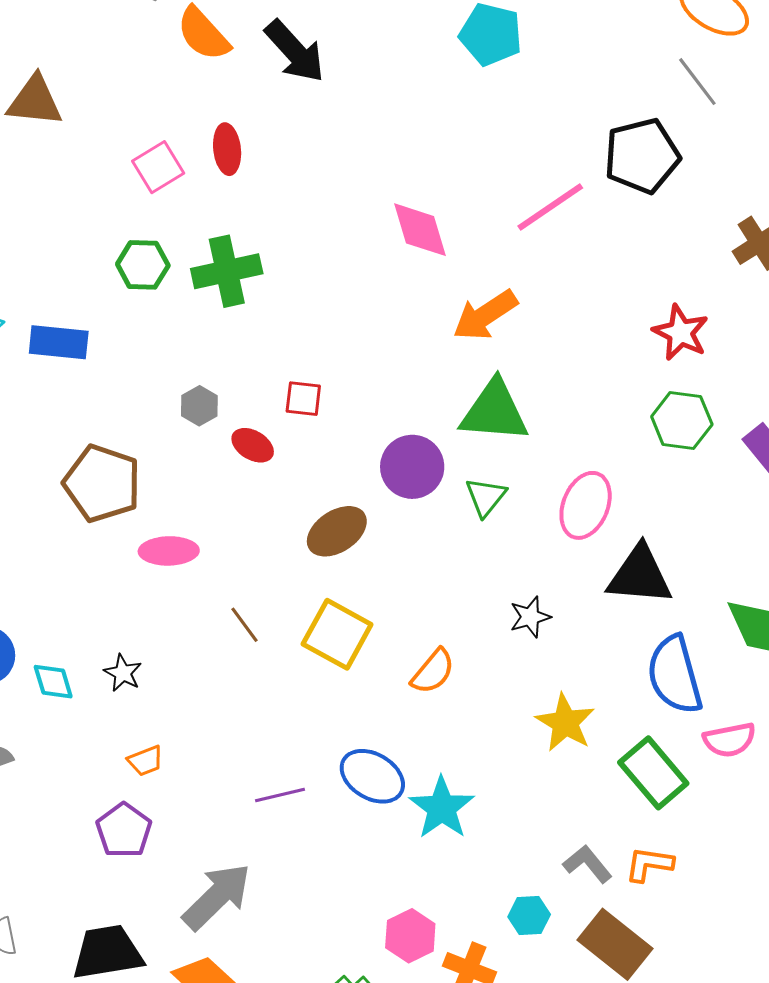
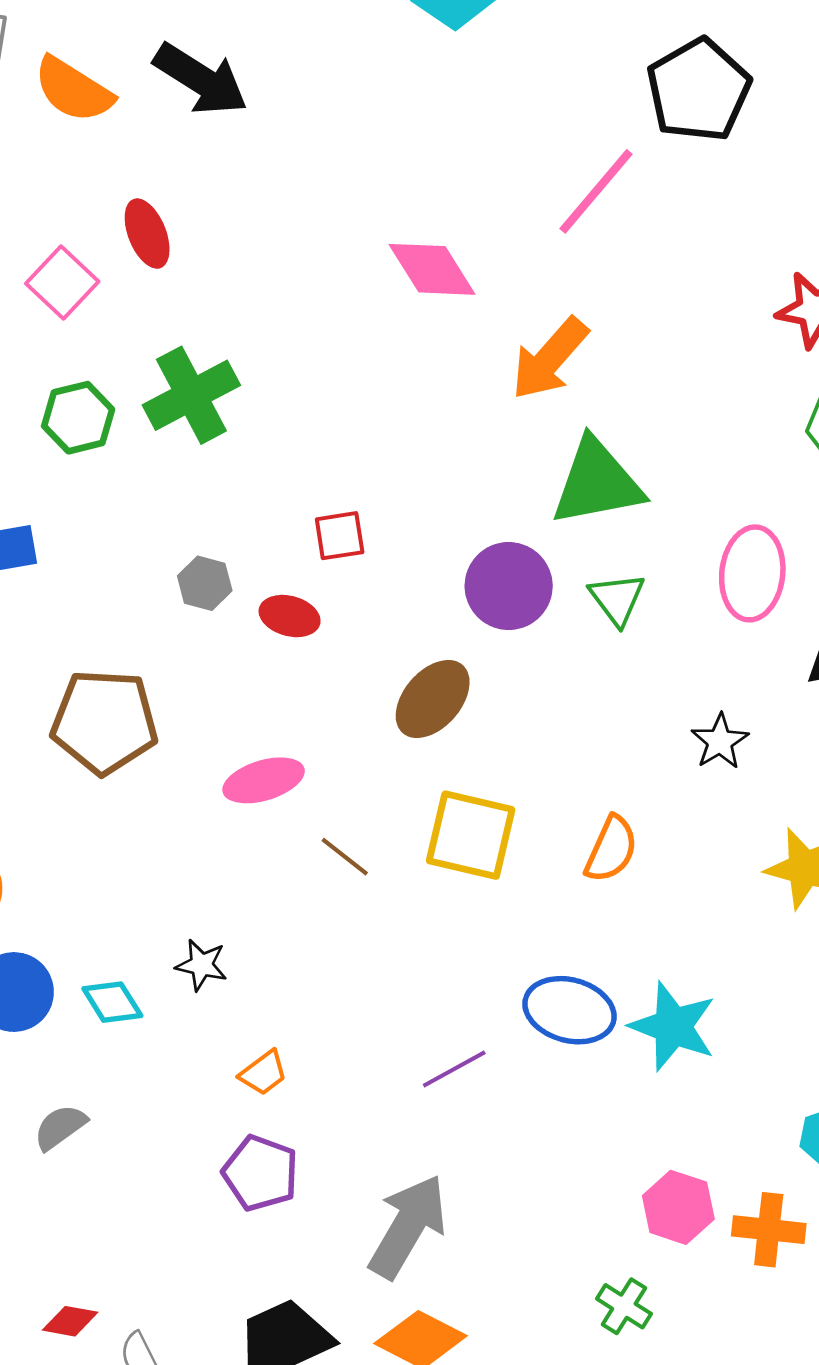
pink ellipse: (169, 551) -> (264, 780), moved

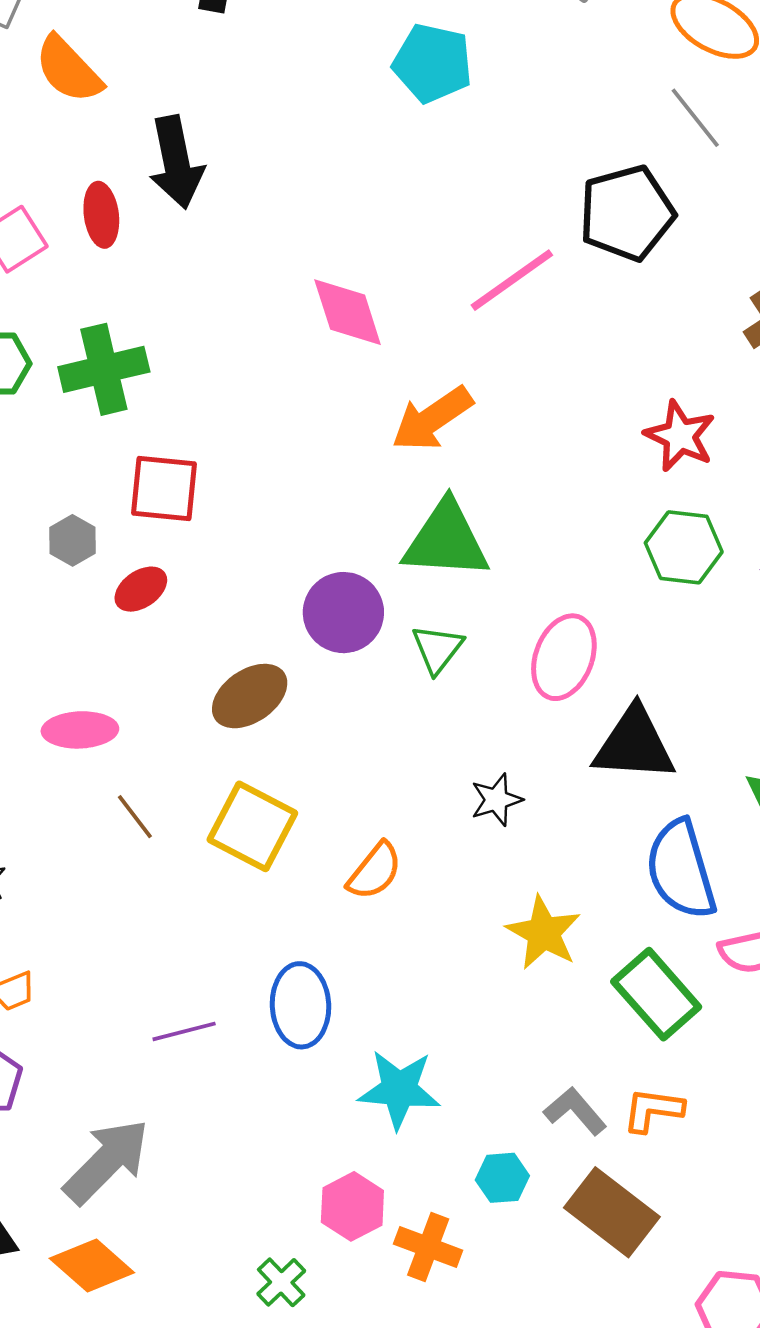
black arrow: (201, 79) -> (176, 162), moved, turned 32
red square: (340, 536) -> (164, 488), moved, size x1.5
red ellipse: (290, 616) -> (141, 589), turned -64
blue ellipse: (570, 1010) -> (301, 1005), turned 58
cyan star: (673, 1027) -> (399, 1089), moved, turned -30

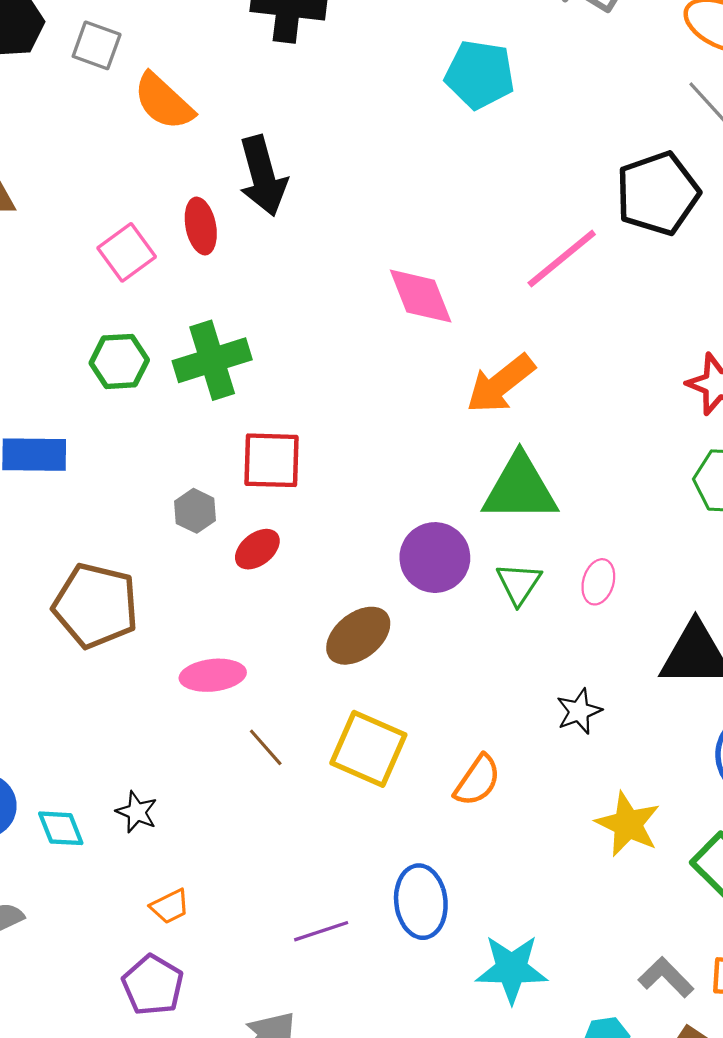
pink ellipse: (564, 657) -> (598, 582), moved, size x0.6

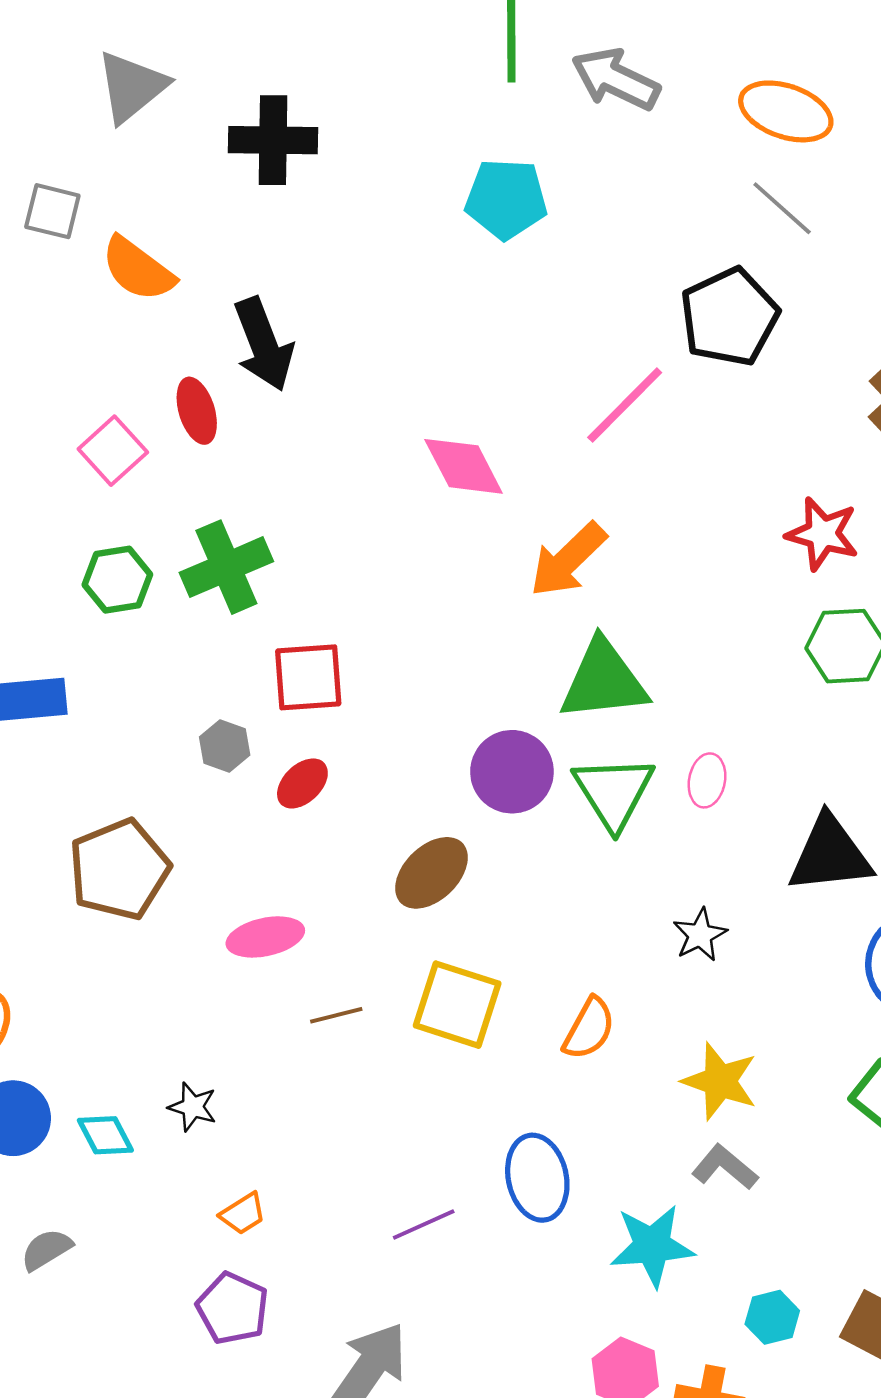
green triangle: (519, 584) -> (614, 792), size x1.5
brown pentagon: (96, 606) -> (119, 869), turned -30
brown line: (266, 747) -> (336, 1015), turned -57
yellow star: (628, 824) -> (720, 1081), moved
gray L-shape: (666, 977) -> (725, 1167), moved

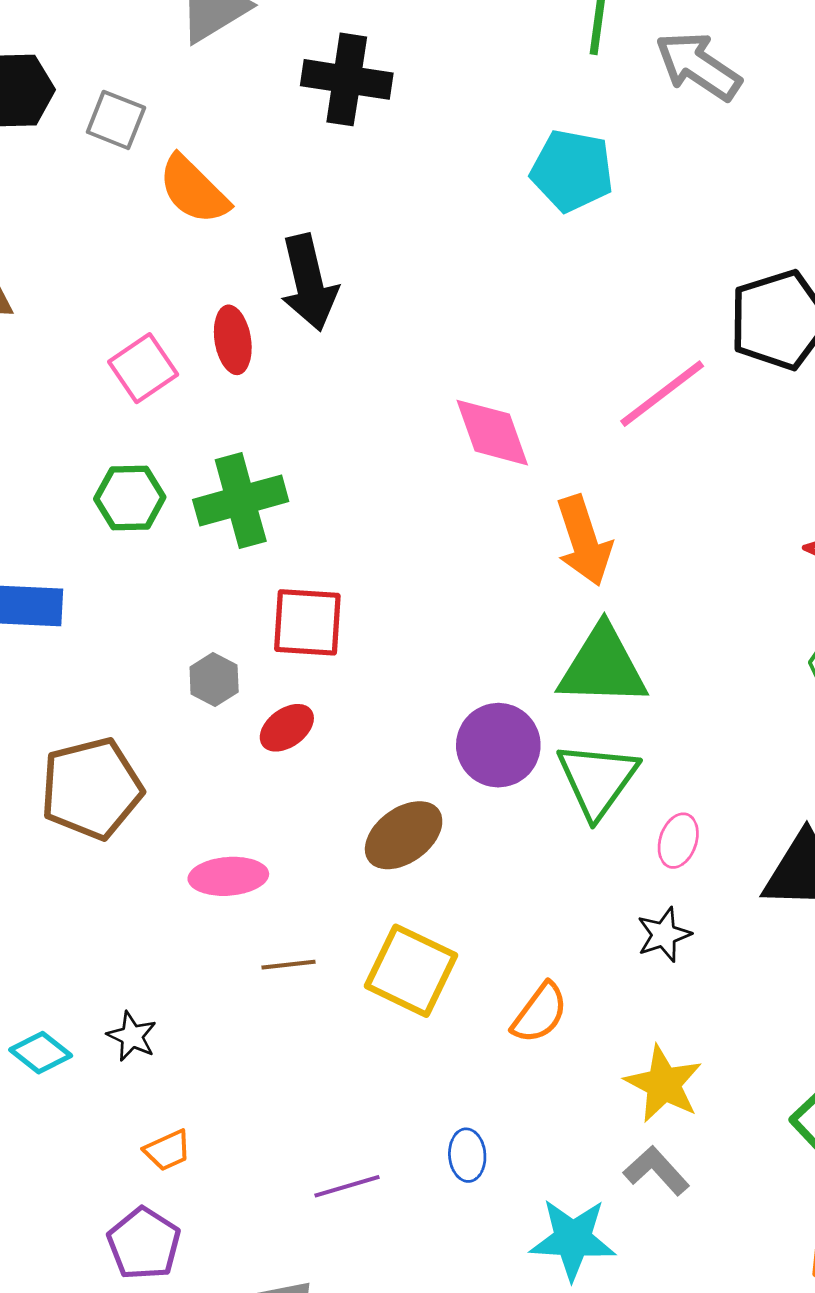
orange arrow: (568, 560) -> (584, 541), turned -72
pink ellipse: (707, 780) -> (678, 841), moved
cyan diamond: (105, 1135) -> (41, 1053), turned -32
blue ellipse: (537, 1178) -> (467, 1155), size x0.6

